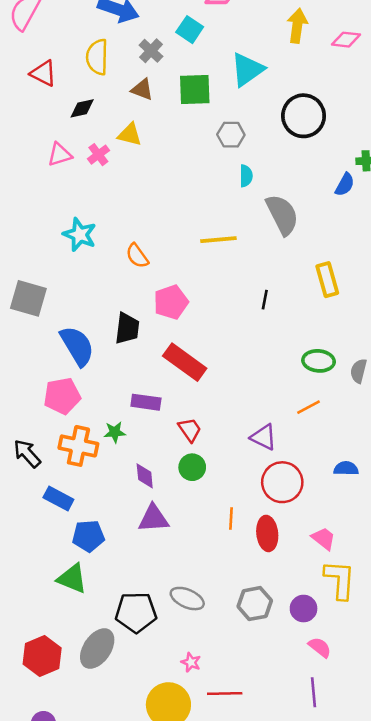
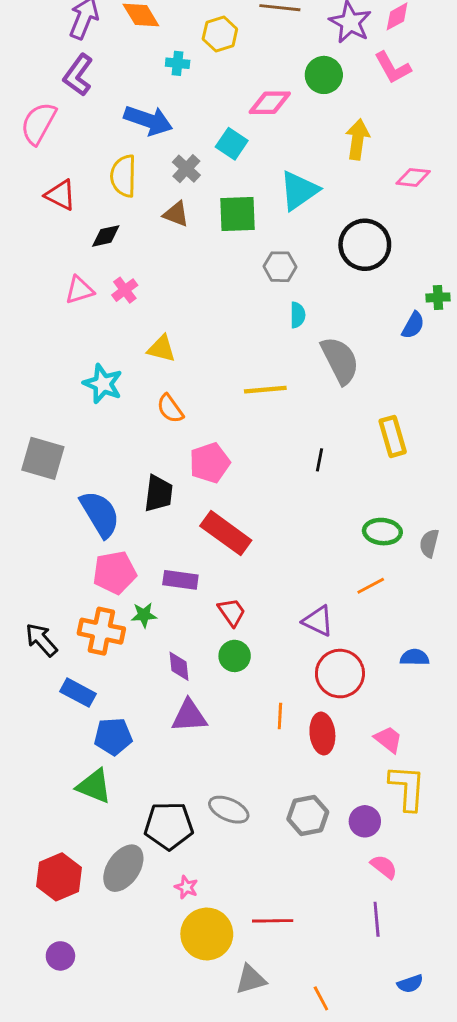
pink diamond: (346, 40) -> (413, 177), moved
yellow triangle: (130, 135) -> (161, 349), moved
pink pentagon: (62, 396) -> (115, 573), moved
pink star: (191, 662) -> (186, 887), moved

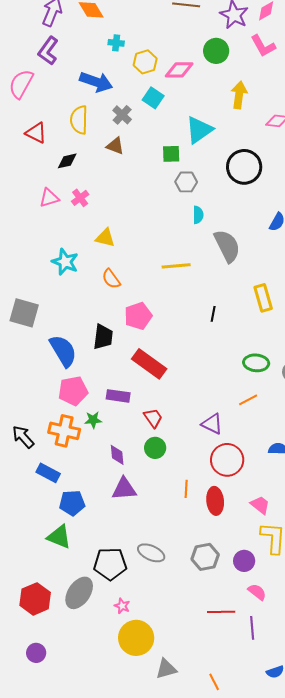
yellow hexagon: (220, 34) -> (145, 62), moved
green square: (238, 214) -> (171, 154), moved, size x0.7
red line: (273, 921) -> (221, 612), moved

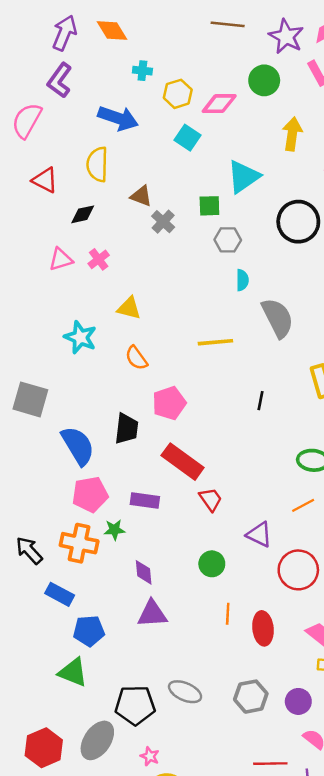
gray cross: (122, 115) -> (163, 222), moved
red trapezoid: (153, 418) -> (211, 499), moved
green circle: (155, 448) -> (212, 564), moved
red circle: (227, 460) -> (298, 570), moved

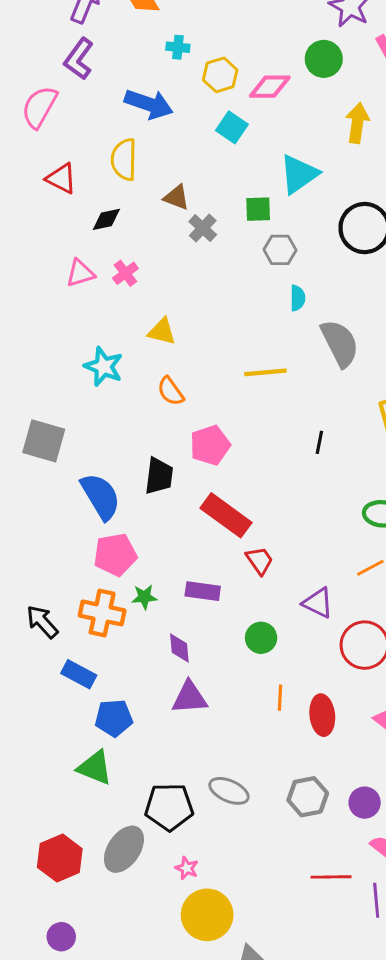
purple rectangle: (145, 501) -> (203, 591), moved

